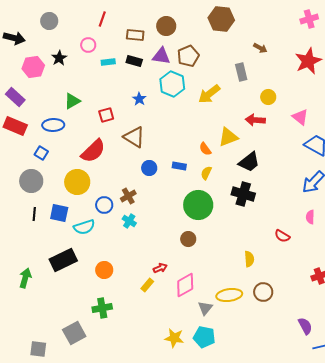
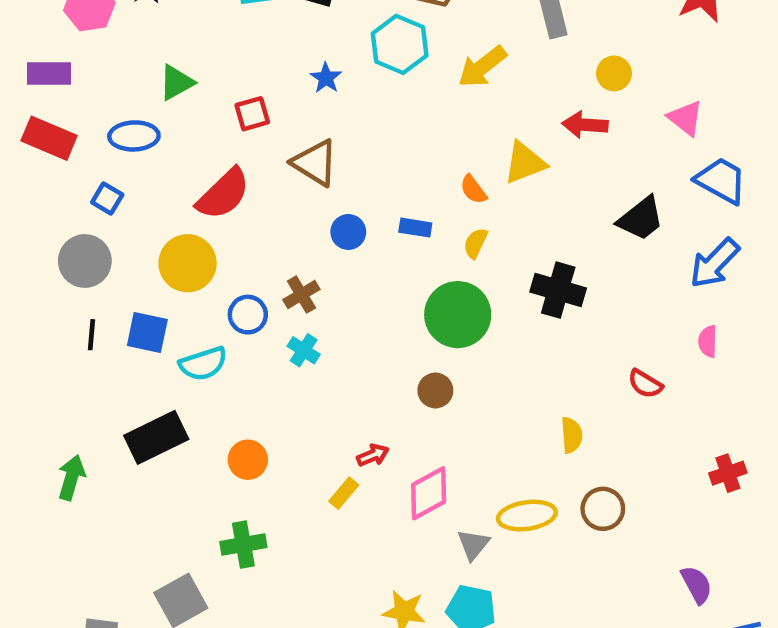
purple rectangle: (15, 97) -> (49, 73), turned -42
black trapezoid: (249, 162) -> (641, 219), moved

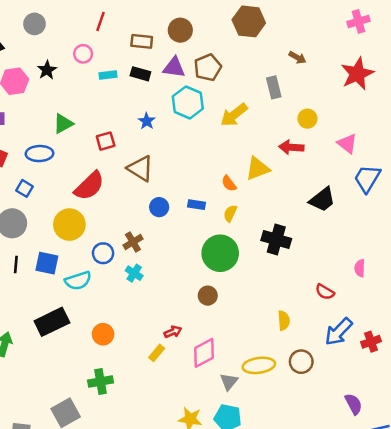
blue trapezoid: (721, 181) -> (367, 178), turned -88
blue arrow: (714, 263) -> (339, 332), moved

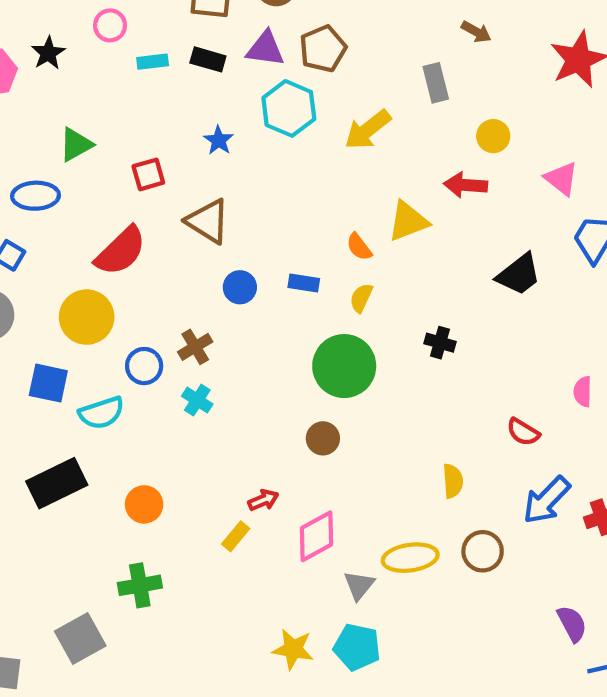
black cross: (276, 240) -> (440, 343), size x0.6

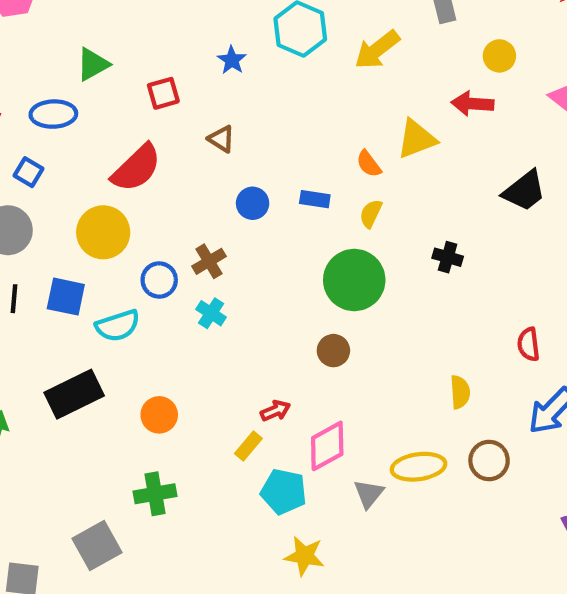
brown triangle: (208, 221) -> (221, 139), size x0.6
red semicircle: (523, 432) -> (528, 344), turned 52
cyan pentagon: (357, 647) -> (284, 492), moved

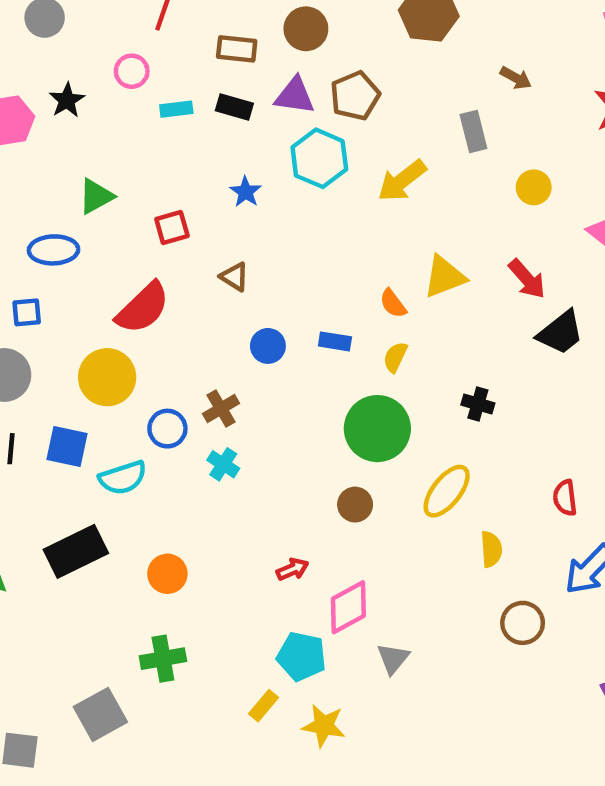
red arrow: (472, 104) -> (527, 279), moved, turned -135
blue square: (28, 172) -> (27, 312), turned -36
yellow rectangle: (248, 446) -> (263, 706), moved
yellow ellipse: (419, 467) -> (447, 491), moved, turned -44

